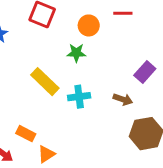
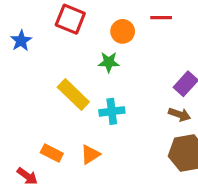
brown arrow: (123, 99) -> (180, 115), moved
orange triangle: (46, 154) -> (90, 155), moved

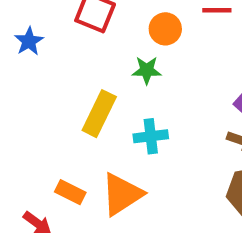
yellow rectangle: (73, 94) -> (99, 114), turned 72
orange triangle: (90, 155) -> (122, 194), size x1.6

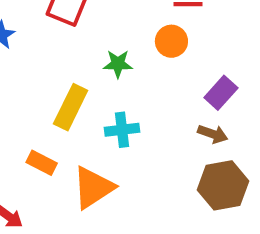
orange circle: (165, 29) -> (171, 41), moved
orange rectangle: (70, 192) -> (42, 163), moved

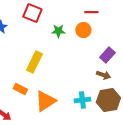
green star: (118, 64) -> (58, 31), moved
cyan cross: (122, 130) -> (82, 100), moved

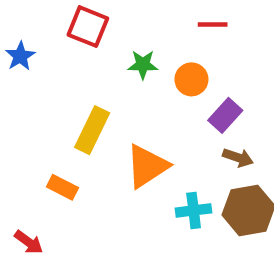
orange circle: (83, 30) -> (191, 79), moved
purple rectangle: (107, 55) -> (225, 115), moved
orange triangle: (45, 101) -> (147, 166), moved

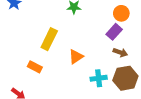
orange circle: (191, 79) -> (121, 13), moved
orange triangle: (147, 166) -> (76, 57), size x0.7

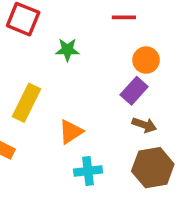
cyan cross: (99, 78) -> (88, 171), moved

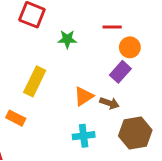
red line: (124, 17) -> (112, 27), moved
brown arrow: (144, 125) -> (109, 103), moved
orange triangle: (71, 132) -> (84, 96), moved

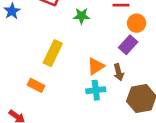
brown arrow: (109, 103) -> (119, 72), turned 56
cyan cross: (84, 136) -> (96, 90), moved

